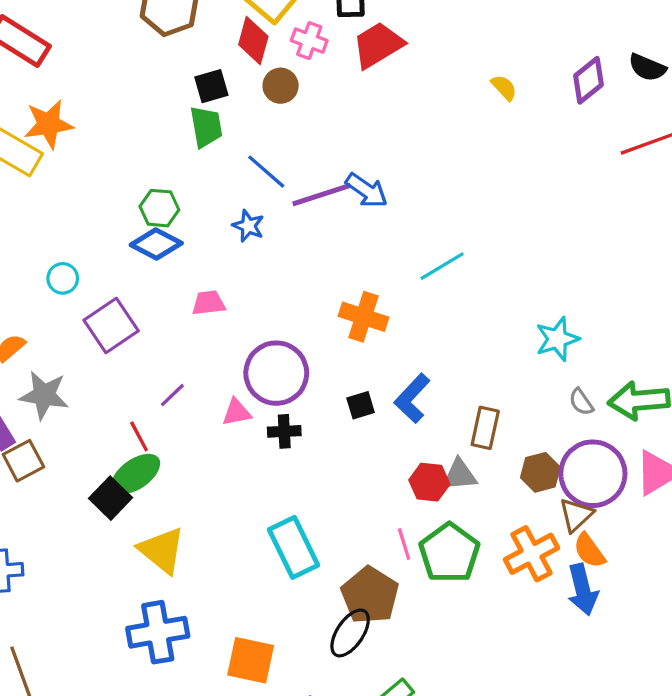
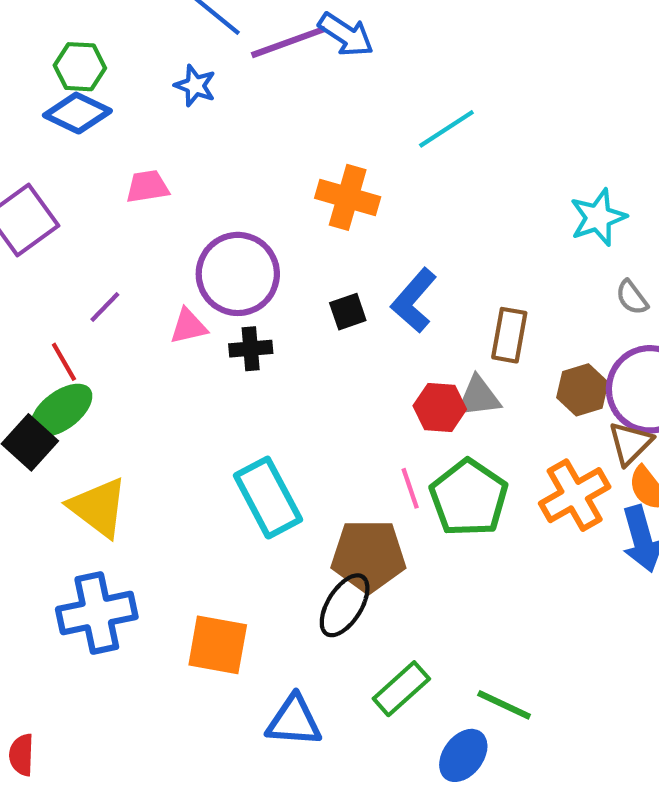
brown pentagon: (370, 595) -> (368, 556), turned -30

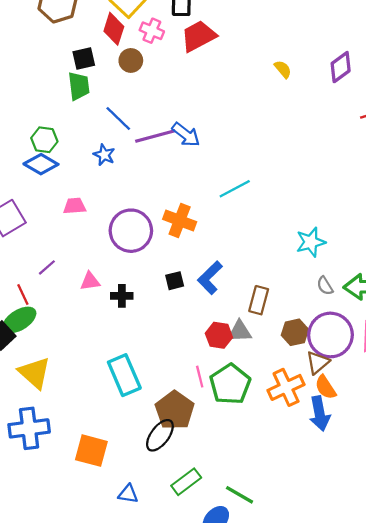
purple circle: (238, 274) -> (131, 231), moved
brown pentagon: (368, 556) -> (175, 410), turned 30
blue triangle: (294, 721) -> (128, 494), size x0.7

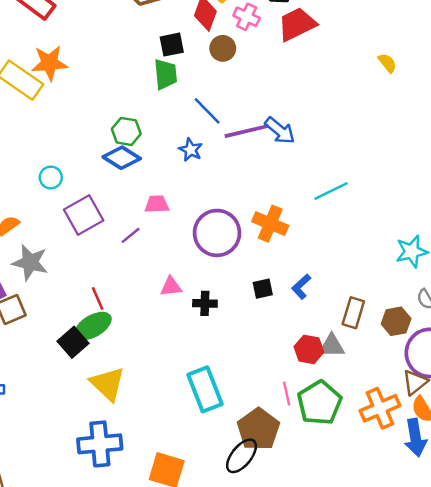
purple line: (47, 267) -> (131, 235), moved
blue L-shape: (210, 278) -> (301, 287), size x0.7
brown hexagon: (295, 332) -> (396, 321), moved

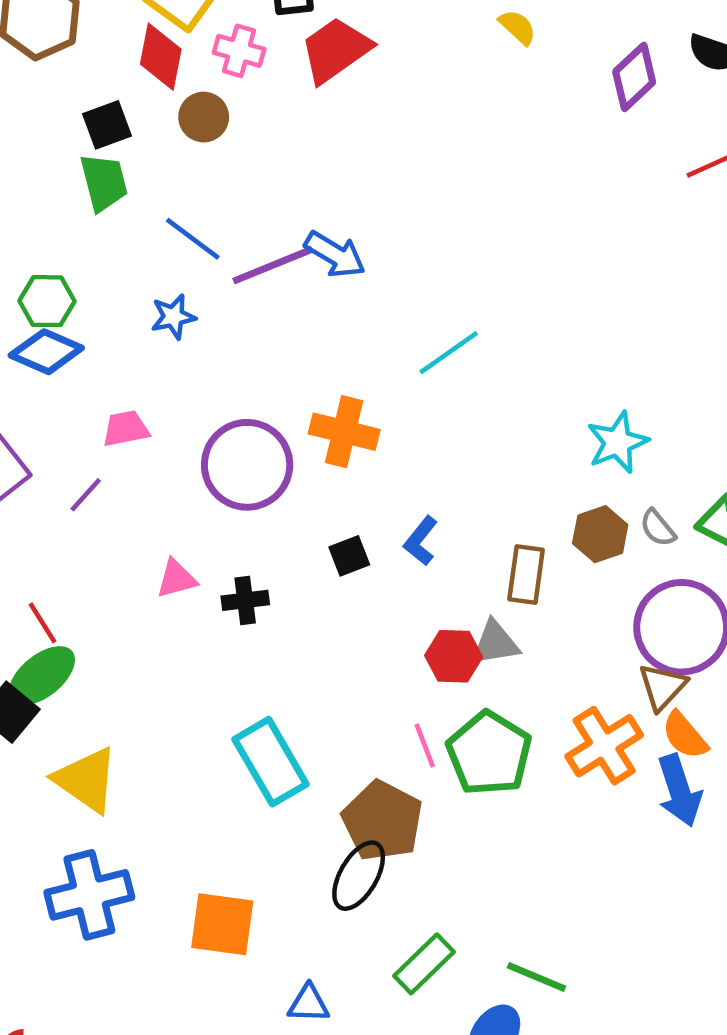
yellow semicircle: (387, 63) -> (518, 27), moved
blue star: (191, 150) -> (173, 317), turned -30
brown hexagon: (396, 321) -> (600, 534), moved

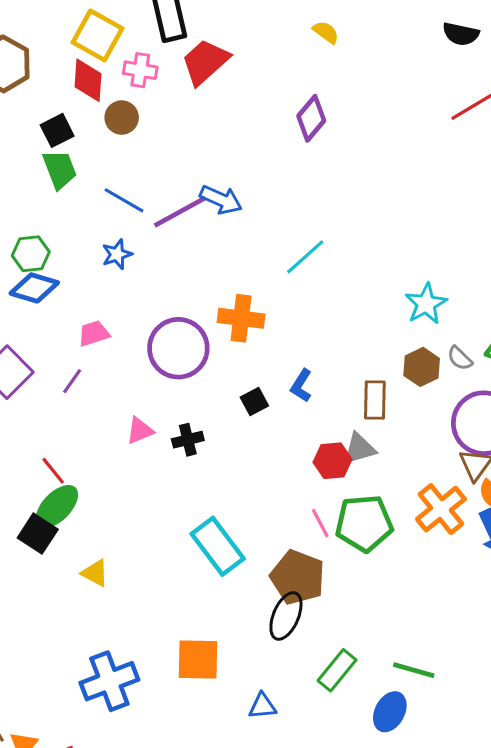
purple diamond: (634, 77) -> (311, 118), moved
green pentagon: (489, 753) -> (364, 523), turned -30
yellow triangle: (86, 780) -> (95, 573), size x0.6
blue cross: (89, 895) -> (109, 681), moved

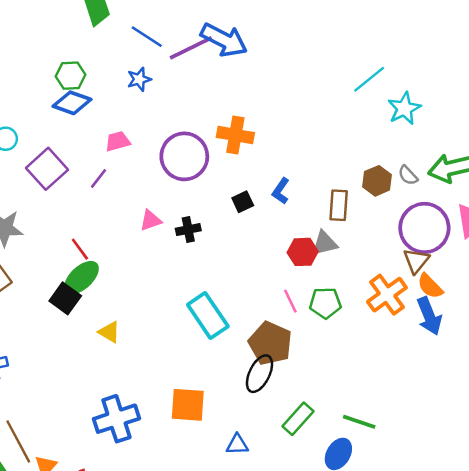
blue arrow: (221, 200) -> (224, 40), size x1.4
cyan line: (305, 257) -> (369, 79), moved
cyan star: (426, 304) -> (404, 108), moved
green pentagon: (364, 523) -> (325, 303), size x0.7

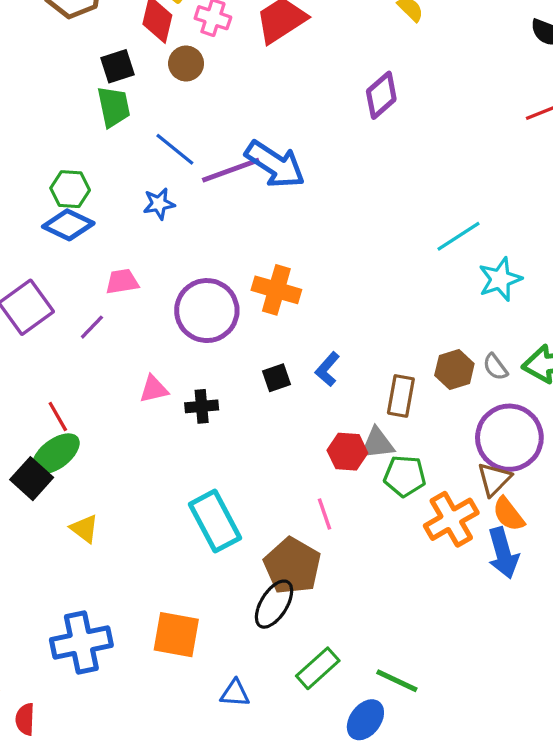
green pentagon: (325, 303) -> (405, 476), moved

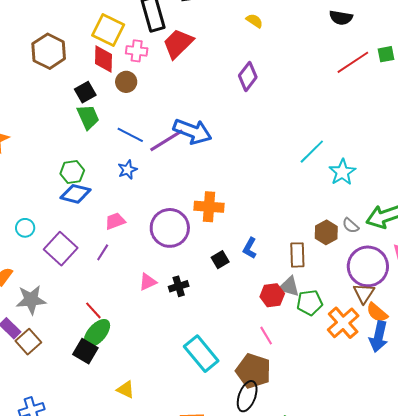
gray triangle: (377, 444) -> (289, 287), turned 35
yellow triangle: (84, 529) -> (126, 389), moved
blue arrow: (503, 553) -> (379, 337), turned 40

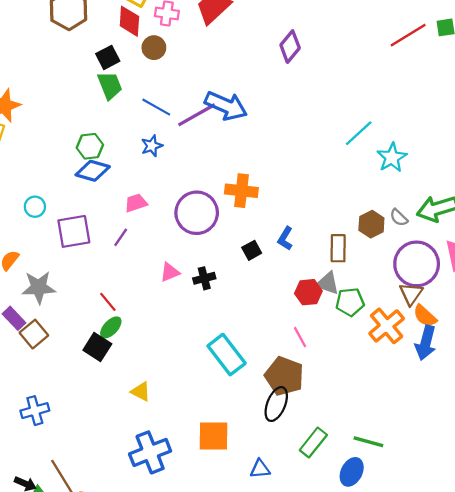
purple square: (61, 249) -> (74, 231), turned 36
green ellipse: (97, 333) -> (111, 327), size x0.7

